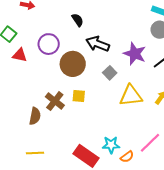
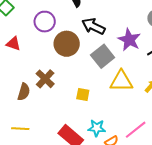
red triangle: (20, 55) -> (13, 44), moved
gray square: (110, 73) -> (103, 56), size x1.6
yellow square: (79, 96) -> (83, 95), moved

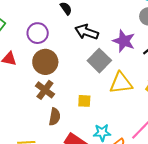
brown circle: (67, 44) -> (45, 62), moved
brown semicircle: (24, 92) -> (55, 117), moved

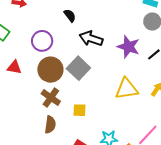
gray square: (99, 61) -> (78, 68), moved
yellow square: (84, 101) -> (80, 110), moved
brown semicircle: (55, 117) -> (50, 125), moved

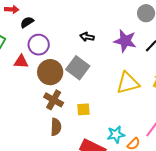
black semicircle: (70, 16) -> (27, 22), moved, turned -80
black arrow: (91, 39) -> (87, 37), size x0.6
red triangle: (14, 67) -> (21, 62), moved

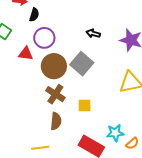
black semicircle: (27, 22) -> (34, 15), turned 136

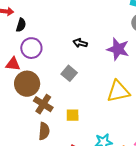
gray square: (82, 64) -> (69, 73), size x0.7
brown circle: (54, 66) -> (27, 84), moved

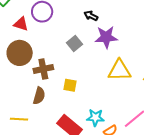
purple star: (118, 49) -> (106, 37), moved, turned -30
brown circle: (27, 84) -> (20, 53), moved
brown cross: (43, 104) -> (43, 69), turned 36

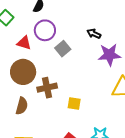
gray square: (75, 44) -> (63, 49), moved
brown semicircle: (39, 96) -> (22, 106), moved

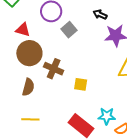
red triangle: (24, 43) -> (23, 30), moved
brown cross: (47, 88) -> (54, 69), turned 36

